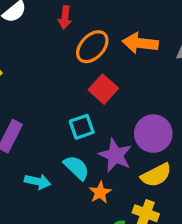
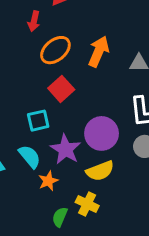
orange arrow: (140, 43) -> (99, 51), turned 100

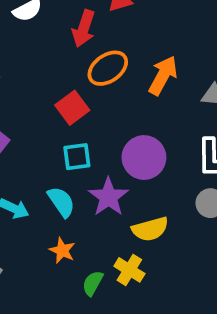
red arrow: (34, 21) -> (84, 29), size x1.4
red square: (61, 89) -> (72, 108), moved
purple circle: (102, 133) -> (144, 158), moved
orange star: (48, 181) -> (62, 250), moved, turned -30

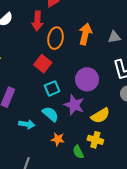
orange ellipse: (108, 68) -> (56, 38), turned -30
green semicircle: (93, 283) -> (78, 152), turned -40

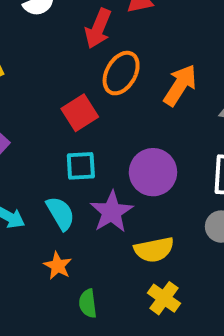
yellow cross: (95, 140) -> (164, 298), moved

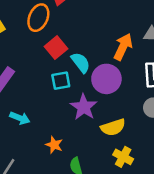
orange ellipse: (121, 73) -> (38, 18), moved
orange arrow: (180, 85) -> (123, 47), moved
cyan semicircle: (60, 213) -> (81, 63), moved

